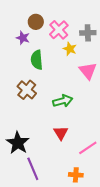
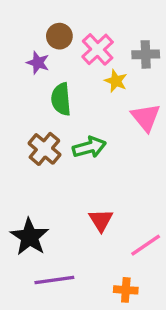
green arrow: (63, 101) -> (89, 147), moved
purple line: (33, 169) -> (54, 280), turned -75

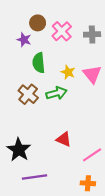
yellow star: (116, 81) -> (68, 72), moved
red triangle: (101, 220) -> (64, 139), turned -35
orange cross: (126, 290) -> (88, 183), moved

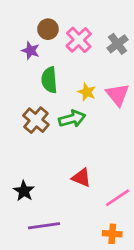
gray cross: (92, 34) -> (118, 44), turned -35
black star: (19, 150) -> (24, 191), size x0.7

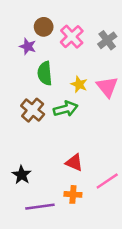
orange cross: (112, 234) -> (73, 194), moved

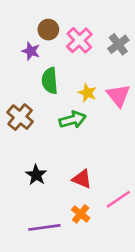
brown cross: (33, 110) -> (20, 117), moved
black star: (22, 175) -> (36, 175), moved
orange cross: (73, 194) -> (81, 214), turned 35

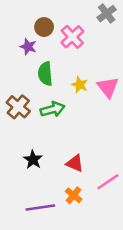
gray cross: (118, 44) -> (107, 14), moved
green arrow: (73, 120) -> (53, 109), moved

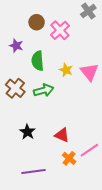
purple star: (28, 47) -> (16, 46), moved
orange cross: (74, 195) -> (69, 158), moved

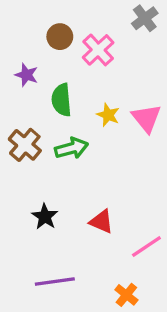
orange cross: (69, 158) -> (126, 295), moved

